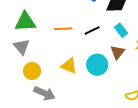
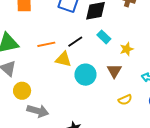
brown triangle: (118, 52) -> (114, 71), moved
yellow triangle: (69, 66) -> (63, 59), moved

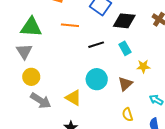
orange line: (46, 44) -> (70, 25), moved
yellow triangle: (63, 59) -> (73, 98), moved
yellow semicircle: (125, 100) -> (127, 115), turned 80

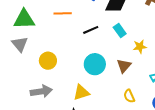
yellow circle: (31, 77) -> (48, 61), moved
yellow triangle: (73, 98) -> (81, 92), moved, turned -42
gray arrow: (41, 101) -> (41, 91), turned -35

